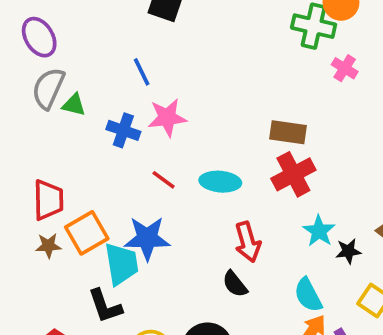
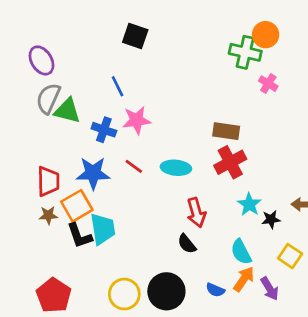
green triangle: (74, 105) -> (67, 111), size x1.5
blue star: (147, 238) -> (93, 173), moved
black L-shape: (105, 306) -> (80, 236), moved

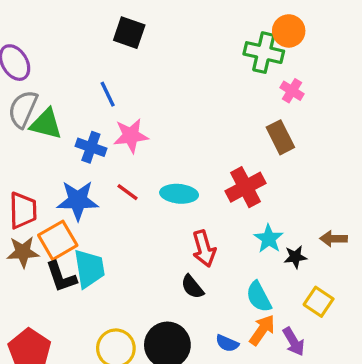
brown rectangle: (226, 131) -> (280, 137), moved, turned 55
brown star: (48, 215) -> (23, 252), size x1.4

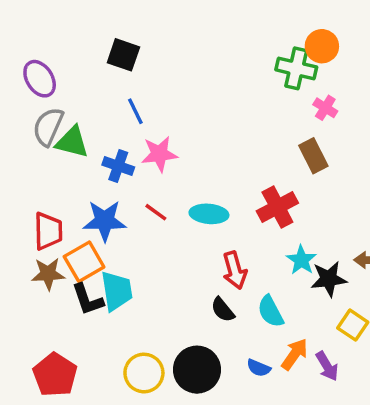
black square: (129, 33) -> (123, 55), moved
black star: (295, 257) -> (329, 279), size x1.5
cyan semicircle: (259, 297) -> (271, 311), moved

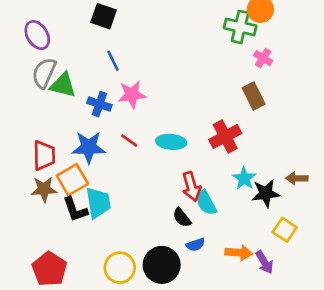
cyan semicircle: (271, 311) -> (206, 203), moved
orange arrow: (295, 354) -> (239, 253), turned 60
blue semicircle: (259, 368) -> (195, 245), moved, turned -42

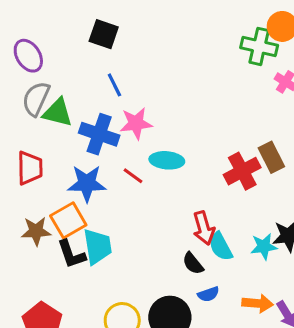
brown rectangle: (254, 96) -> (271, 157), moved
blue cross: (99, 104) -> (99, 134), size x1.4
cyan ellipse: (171, 142) -> (167, 160), moved
red trapezoid: (44, 155) -> (30, 168), moved
cyan star: (244, 178) -> (264, 247), moved, turned 30

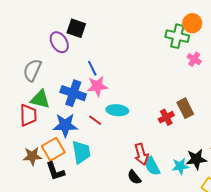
purple ellipse: (28, 56) -> (59, 42), moved
blue line: (114, 85) -> (92, 68), moved
green triangle: (58, 113) -> (40, 99), moved
red cross: (242, 171) -> (166, 117), size x0.7
cyan trapezoid: (98, 247) -> (81, 152), moved

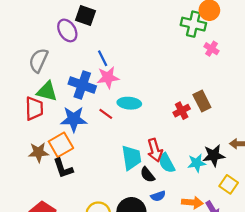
cyan trapezoid: (81, 152) -> (131, 158), moved

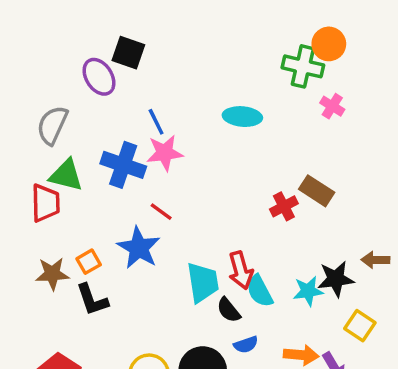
brown rectangle: (202, 101) -> (317, 191), turned -30
cyan ellipse: (129, 103) -> (242, 117), moved
blue star: (74, 119) -> (139, 248), moved, turned 30
orange square: (61, 145) -> (89, 262), size x0.6

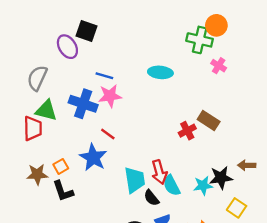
blue line: (156, 122) -> (104, 76), turned -48

